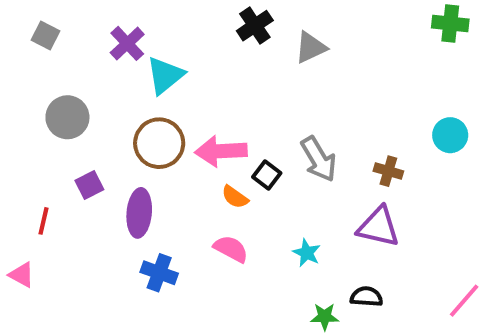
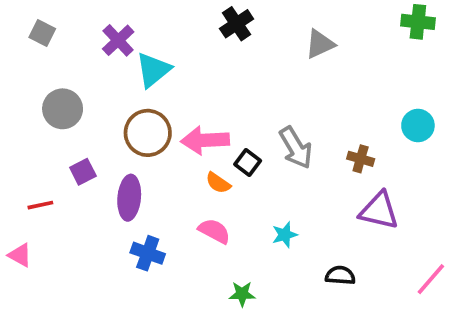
gray triangle: (311, 47) -> (320, 44), moved
red line: (44, 221) -> (40, 205), turned 65
purple triangle: (378, 227) -> (379, 211), moved
cyan star: (307, 253) -> (285, 235), turned 30
green star: (325, 317) -> (242, 294), moved

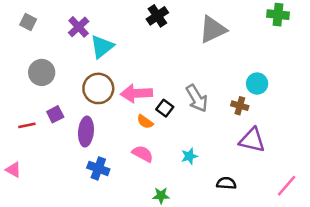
gray triangle: (320, 44) -> (213, 29), size x1.4
cyan circle: (418, 125) -> (257, 84), moved
red line: (40, 205) -> (27, 125), moved

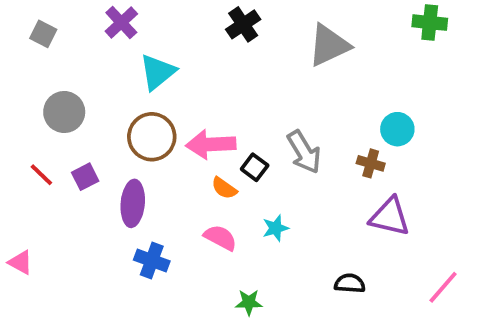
purple cross: (79, 27) -> (121, 23), moved
red line: (27, 125) -> (41, 175), moved, turned 56
cyan star: (189, 156) -> (276, 228), moved

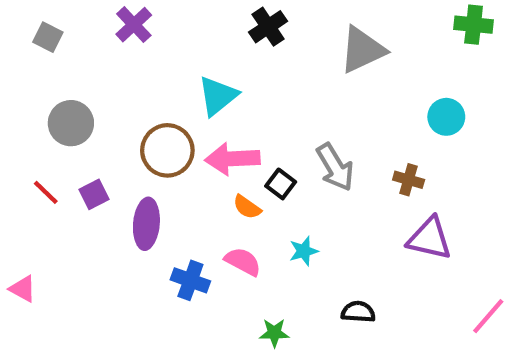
cyan triangle: (157, 72) -> (218, 96), moved
cyan circle: (397, 129) -> (446, 117), moved
blue cross: (152, 261) -> (190, 280), moved
black semicircle: (350, 283) -> (358, 312), moved

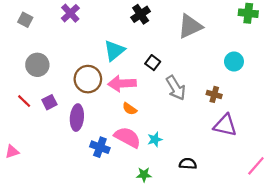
black square: (281, 184) -> (153, 63), moved
cyan star: (304, 251) -> (155, 140), moved
pink semicircle: (243, 262) -> (127, 137), size x1.4
pink triangle: (23, 289) -> (12, 152), turned -48

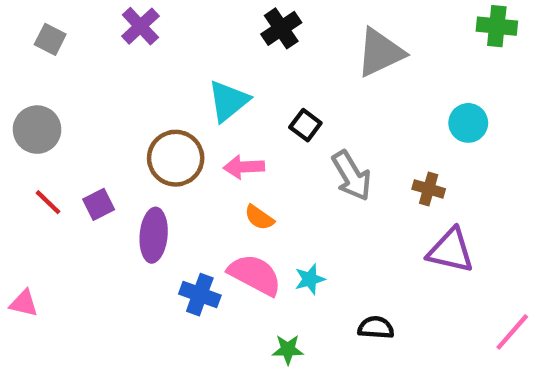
gray circle: (37, 65) -> (37, 130), moved
pink arrow: (122, 83) -> (244, 167), size x0.7
pink triangle: (12, 152) -> (24, 303), turned 32

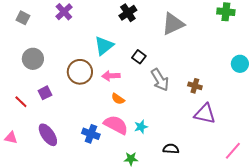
cyan circle: (468, 123) -> (240, 64), moved
gray circle: (37, 130) -> (33, 59), moved
red line: (48, 202) -> (21, 102), moved
purple ellipse: (154, 235) -> (48, 135), moved, turned -40

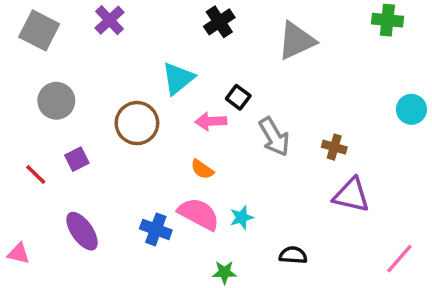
gray square: (23, 18) -> (39, 30), size x1.6
pink arrow: (111, 76) -> (211, 121), moved
pink triangle: (11, 138) -> (19, 253), moved

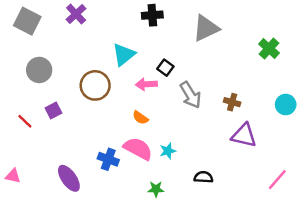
green cross: (387, 20) -> (269, 49), moved, turned 36
black cross: (219, 22) -> (152, 15), turned 30
cyan circle: (411, 109) -> (286, 105), moved
purple ellipse: (82, 231) -> (69, 178), moved

